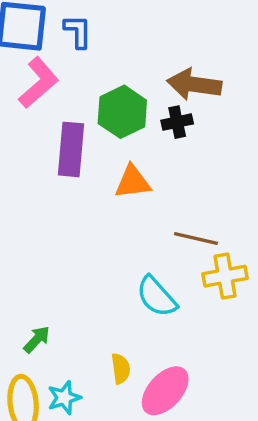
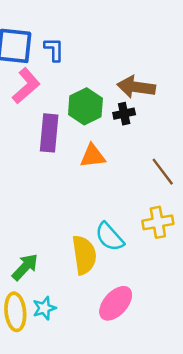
brown line: (196, 238) -> (163, 172), moved, turned 40
green arrow: (37, 339) -> (25, 267), size x1.4
yellow semicircle: (121, 369) -> (84, 255), moved, size x1.8

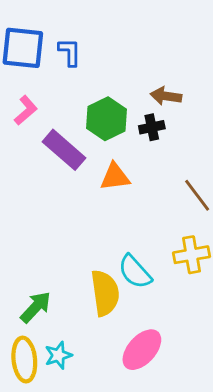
pink L-shape: (26, 86) -> (26, 110), moved, size x0.7
brown arrow: (136, 87) -> (166, 96), size x0.7
purple rectangle: (49, 133) -> (64, 150), turned -54

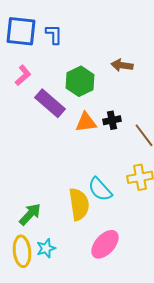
black cross: (152, 127) -> (112, 120), moved

